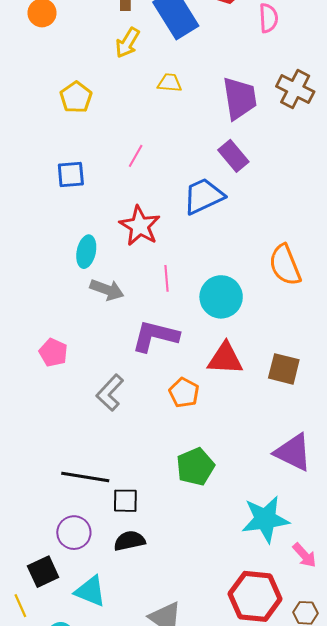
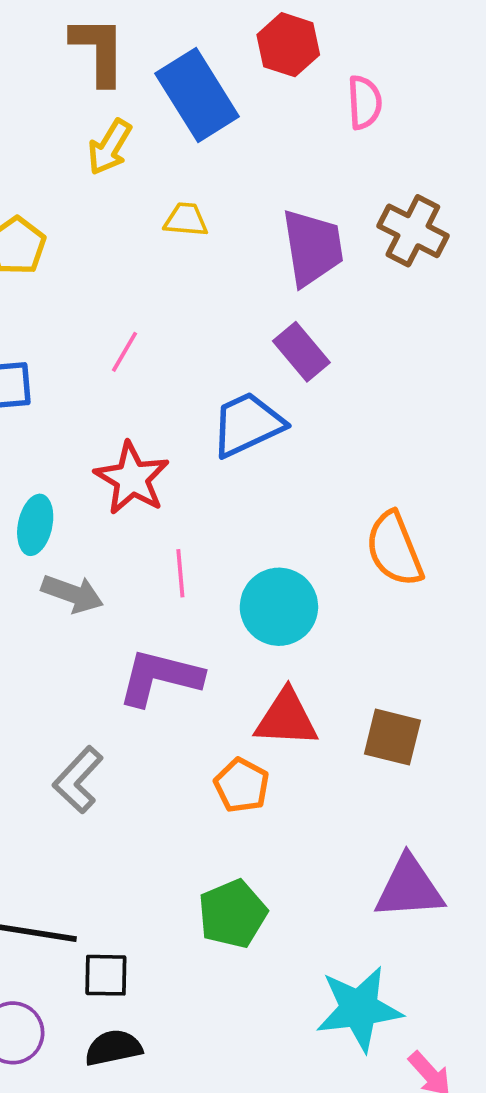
orange pentagon: (184, 393) -> (242, 785), moved
purple triangle: (293, 452) -> (409, 888), turned -30

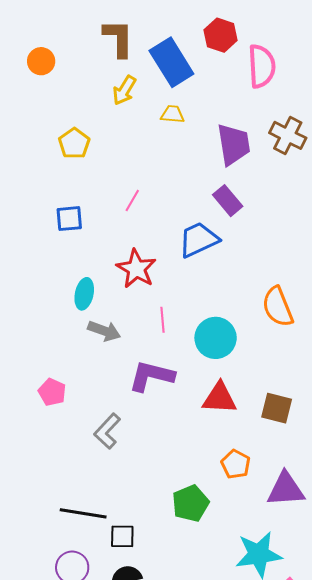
pink semicircle: (365, 102) -> (262, 66), size x1.5
yellow trapezoid: (186, 220) -> (172, 114), moved
orange pentagon: (242, 785) -> (236, 464), moved

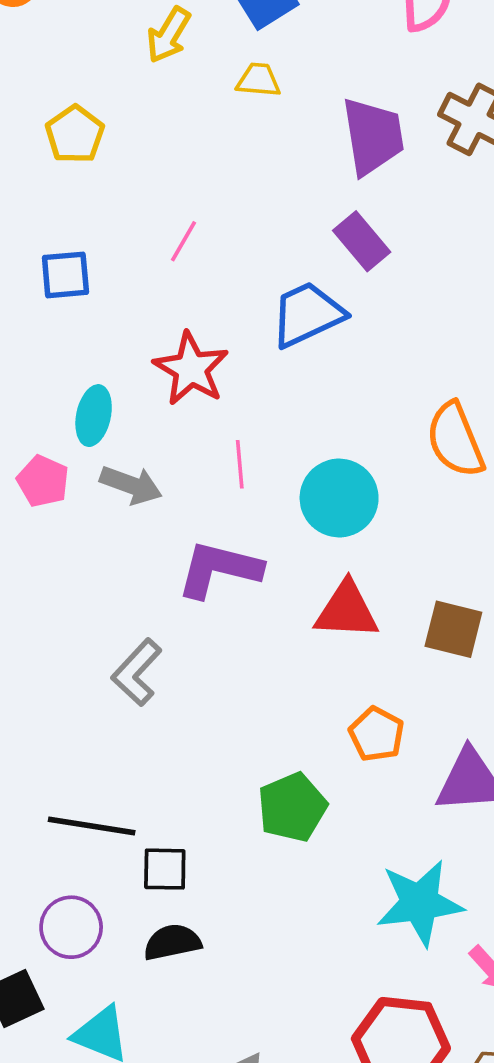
pink pentagon: (52, 392) -> (43, 481), moved

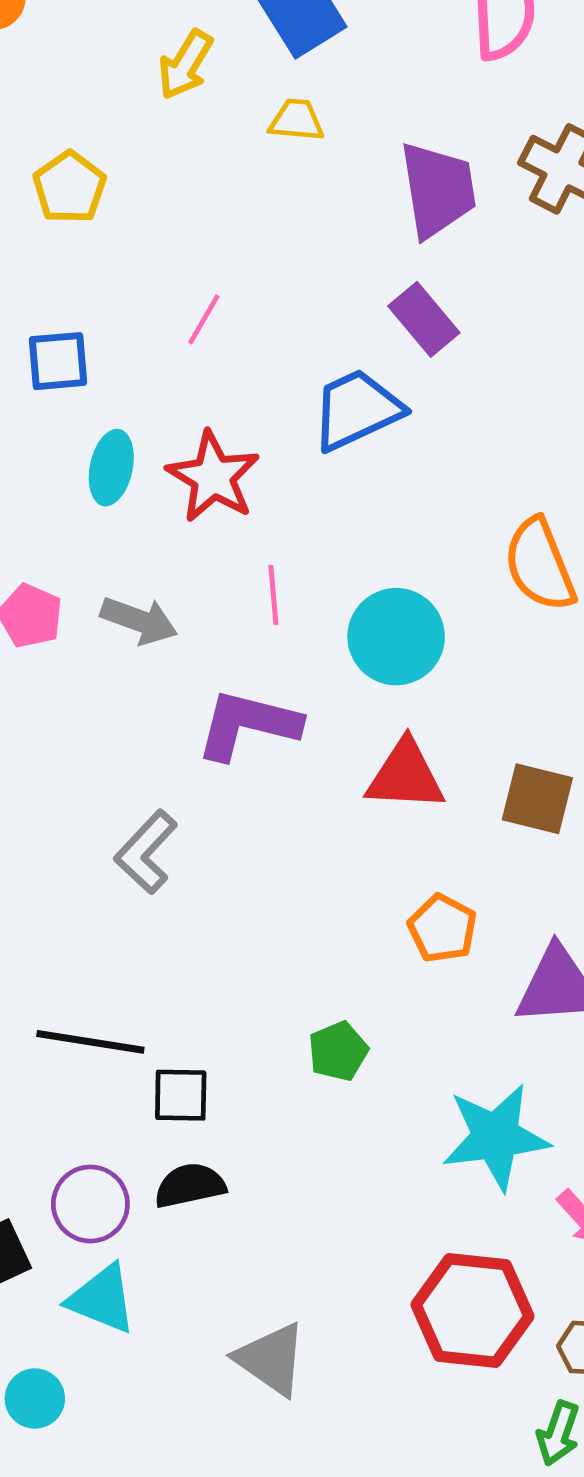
cyan ellipse: (94, 416) -> (111, 468), moved
green pentagon: (292, 807) -> (338, 1051), moved, size x0.7
purple circle: (71, 927) -> (90, 1204), moved

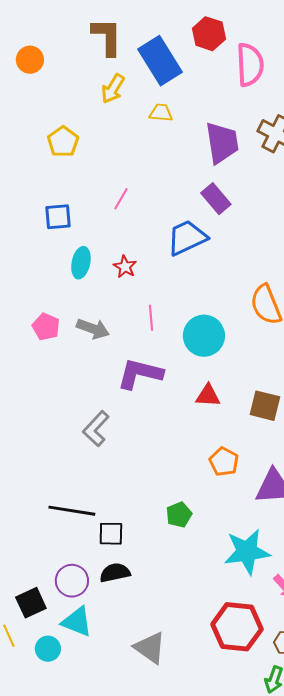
red star: (213, 477) -> (125, 267), size x0.6
red triangle: (405, 776) -> (208, 396), size x0.7
cyan circle: (35, 1399) -> (48, 649), moved

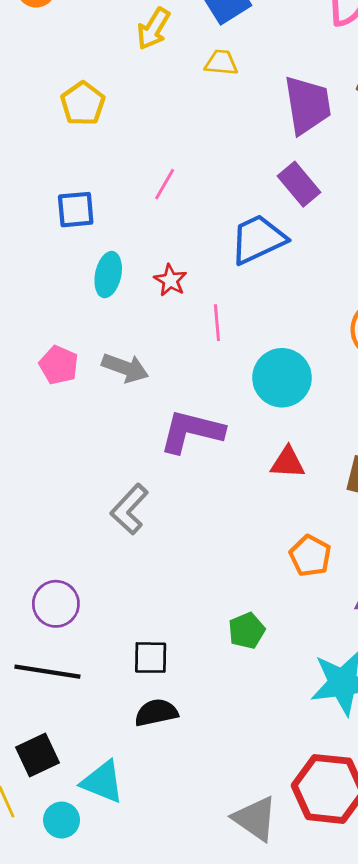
pink line: (151, 318) -> (217, 323), moved
black line: (72, 511) -> (47, 672), moved
purple circle: (72, 581) -> (56, 604), moved
gray triangle: (150, 648) -> (255, 819), moved

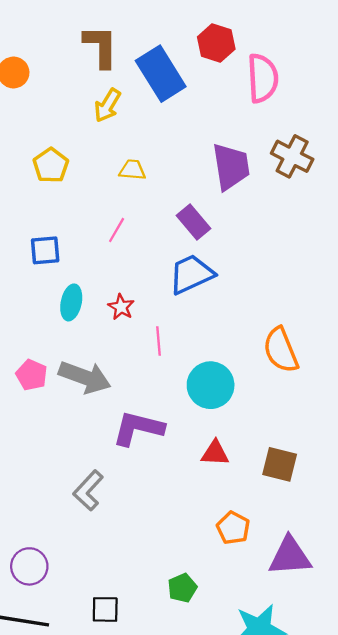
yellow trapezoid: (221, 63) -> (132, 170), moved
purple rectangle: (299, 184) -> (194, 222), moved
gray arrow: (125, 368) -> (85, 377), size x1.4

